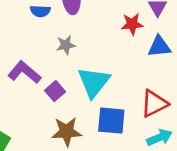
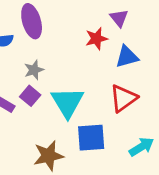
purple square: (55, 91) -> (30, 96), moved
red triangle: (154, 104) -> (123, 98), moved

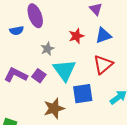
red star: (96, 39) -> (76, 36), moved
gray star: (34, 70) -> (47, 49), moved
purple square: (30, 96) -> (39, 76), moved

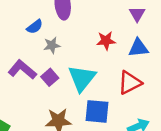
blue semicircle: (17, 31) -> (35, 27), moved, turned -40
gray star: (47, 49) -> (52, 45), moved

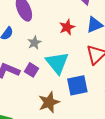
gray star: (52, 45) -> (34, 43), moved

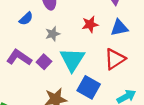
blue square: (77, 85) -> (89, 87), turned 30

